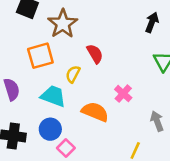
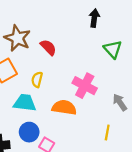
red semicircle: (95, 54) -> (48, 47), moved
pink cross: (123, 94) -> (85, 86), size x1.5

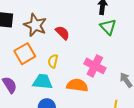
green triangle: (113, 49) -> (108, 27), moved

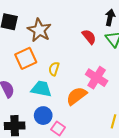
red semicircle: (62, 33) -> (89, 37), moved
orange semicircle: (77, 85) -> (77, 96), turned -50

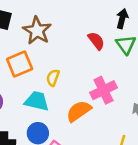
pink cross: (97, 78) -> (103, 90), turned 30

